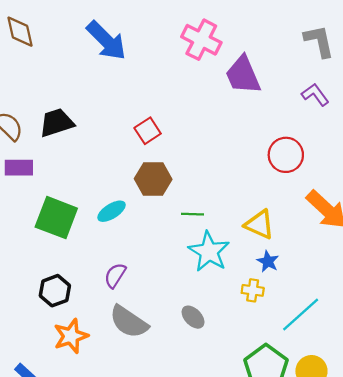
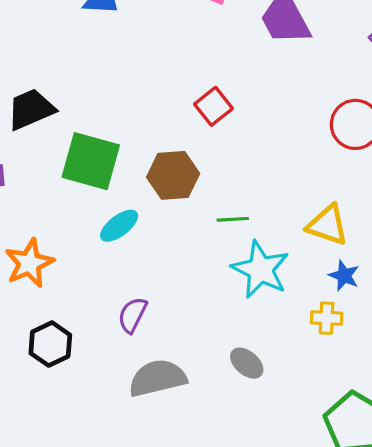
red square: (148, 131) -> (214, 106), moved
green square: (56, 218) -> (91, 161), moved
gray semicircle: (129, 322) -> (158, 378), turned 138
orange star: (71, 336) -> (29, 263), moved

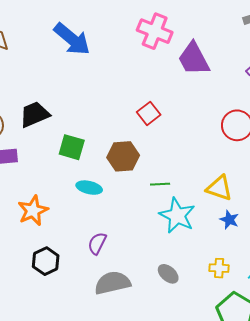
green square: (91, 161) -> (72, 147), size x0.7
cyan ellipse: (119, 226) -> (89, 188), turned 50
yellow cross: (327, 318) -> (219, 268), moved

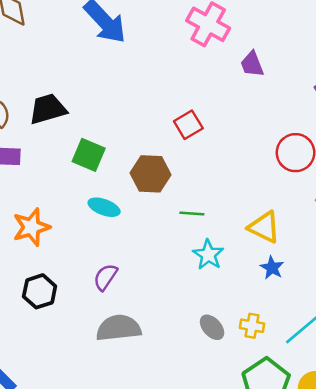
purple trapezoid: (194, 59) -> (252, 64), size x0.6
cyan star: (177, 215) -> (208, 255), size x0.7
gray ellipse: (168, 274) -> (212, 327), moved

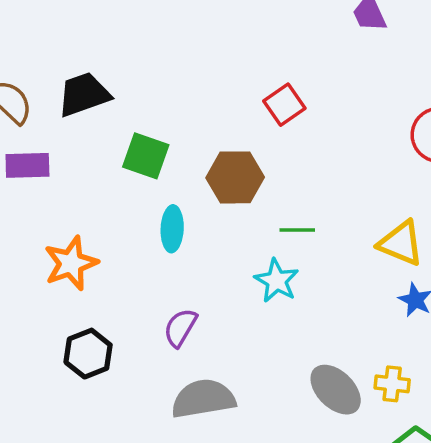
cyan ellipse: (104, 207) -> (172, 229), turned 76
cyan star: (208, 255) -> (277, 281), moved
gray ellipse: (212, 327) -> (336, 390), size x1.4

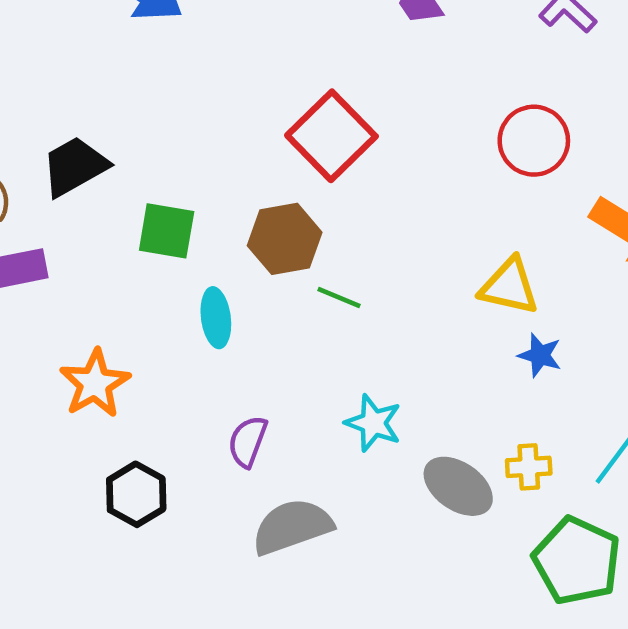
red square: (284, 105) -> (331, 136), size x1.6
green line: (297, 230) -> (339, 297), moved, turned 32
cyan star: (277, 281) -> (373, 423), moved

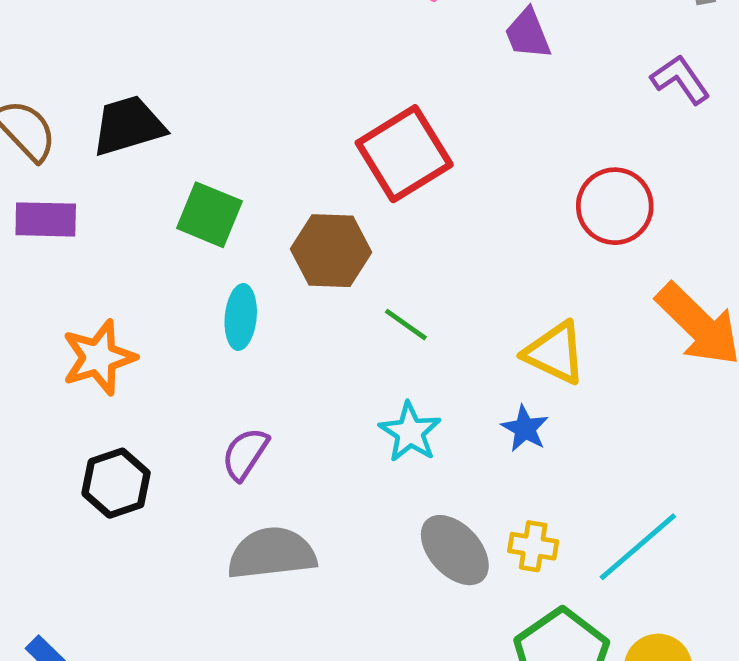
green line: (339, 297) -> (406, 325), moved
blue star: (540, 355) -> (525, 429), moved
cyan star: (373, 423) -> (410, 432), moved

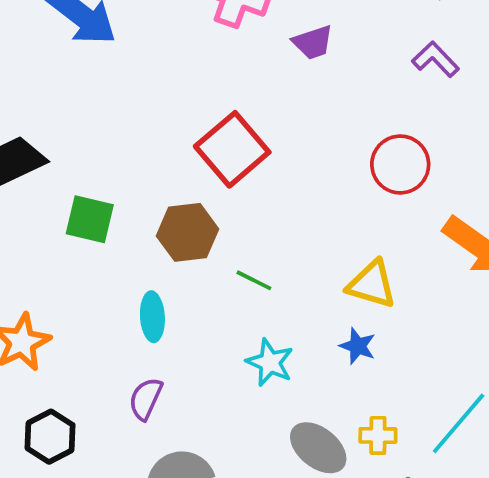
purple trapezoid: (528, 34) -> (313, 42), turned -78
cyan ellipse: (241, 317) -> (152, 317), moved

